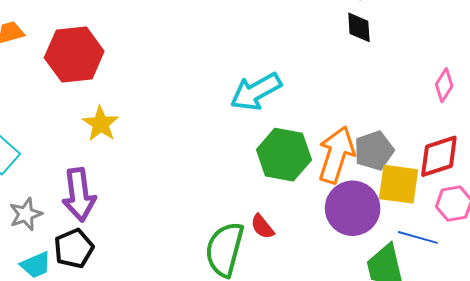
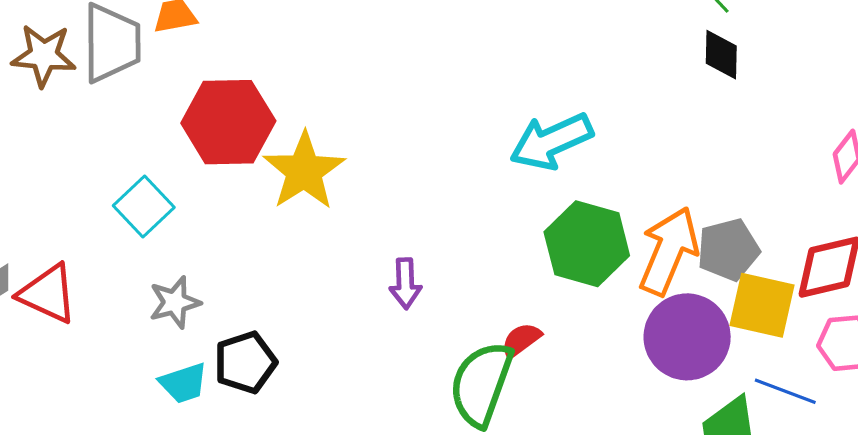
red hexagon: (74, 55) -> (228, 122), moved
yellow star: (101, 124) -> (304, 171), size x1.4
purple arrow: (79, 195) -> (405, 283), moved, size x0.6
red semicircle: (262, 227) -> (521, 340), moved, turned 88

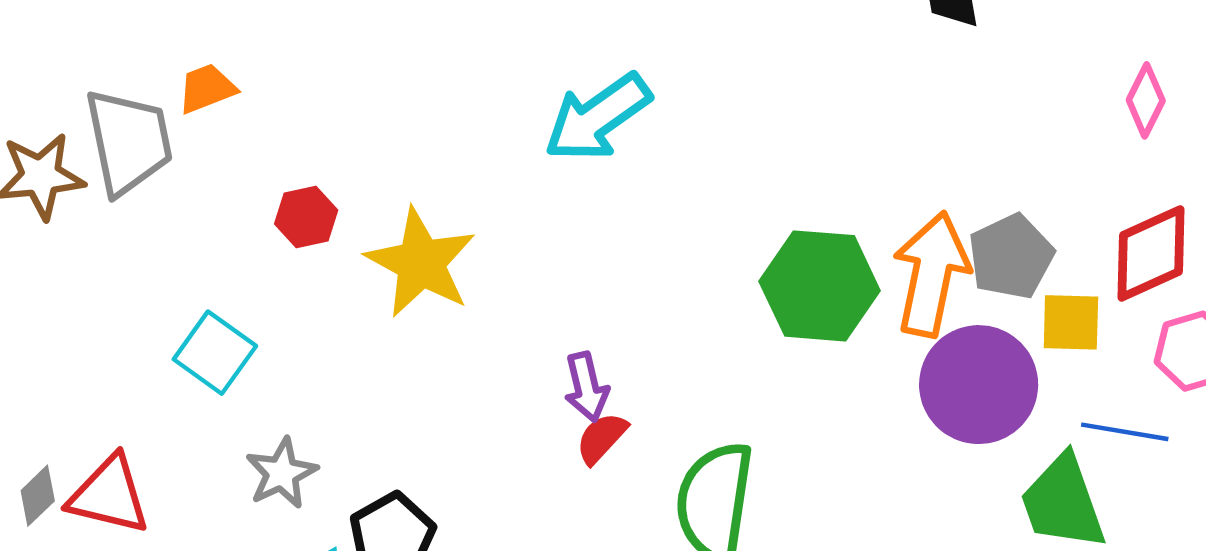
red hexagon: (228, 122) -> (306, 217), size x0.5
cyan arrow: (551, 141) -> (598, 117), moved
yellow square: (762, 305) -> (1071, 322), size x0.7
red semicircle: (521, 340) -> (602, 438), moved

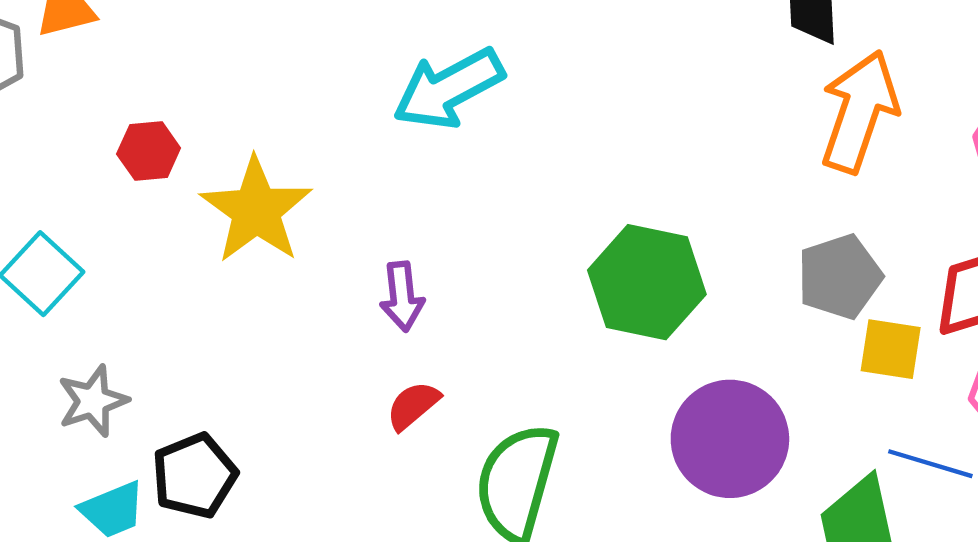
orange arrow: (931, 274) -> (859, 112), moved
purple circle: (979, 385) -> (730, 439), moved
purple arrow: (586, 387) -> (402, 296), moved

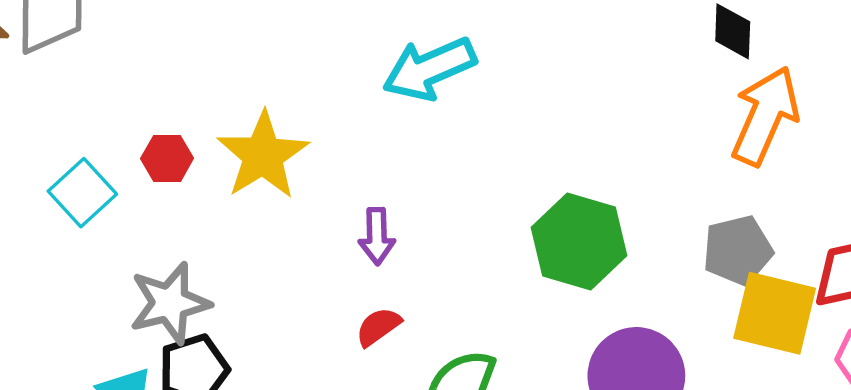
red hexagon: (149, 151) -> (167, 158), moved
yellow square: (891, 349) -> (775, 313), size x1.6
gray star: (93, 401) -> (170, 303), moved, size x1.4

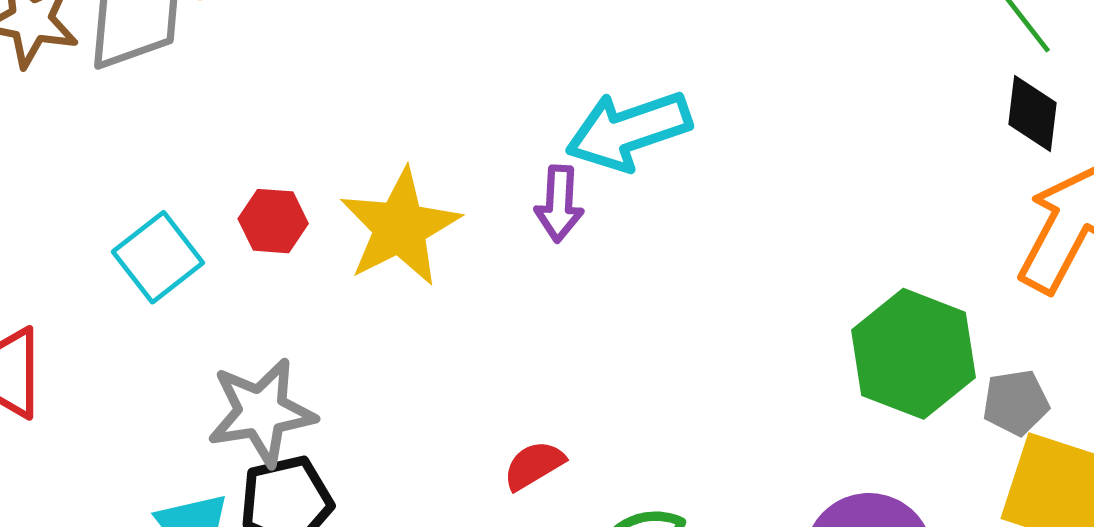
purple arrow: (377, 236) -> (559, 204), moved
green hexagon: (579, 241) -> (914, 354), moved
gray pentagon: (738, 250) -> (1016, 403), size x0.7

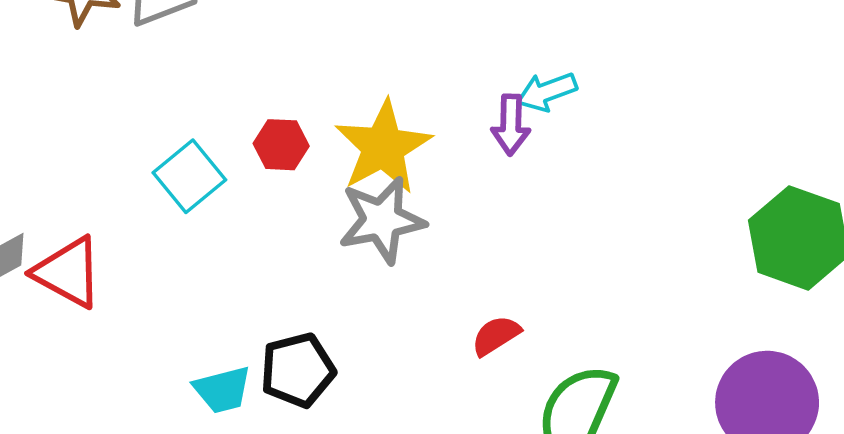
cyan arrow: (629, 131) -> (547, 92), moved, size x0.6
gray star: (261, 412) -> (382, 220), moved

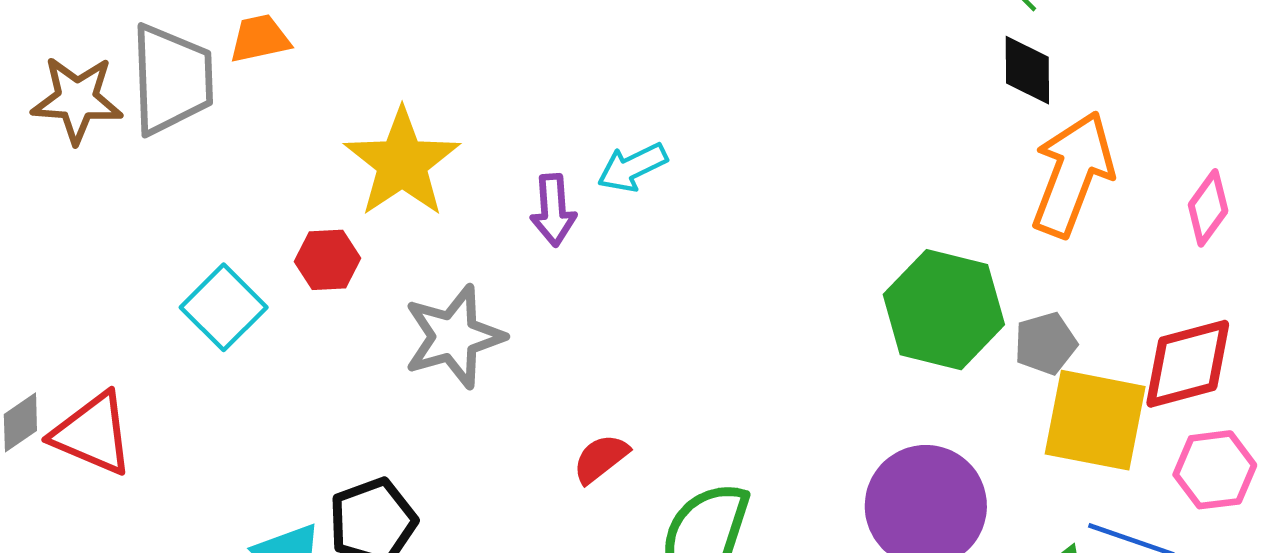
purple arrow: (511, 125) -> (553, 210), moved
yellow star: (383, 147) -> (402, 163), moved

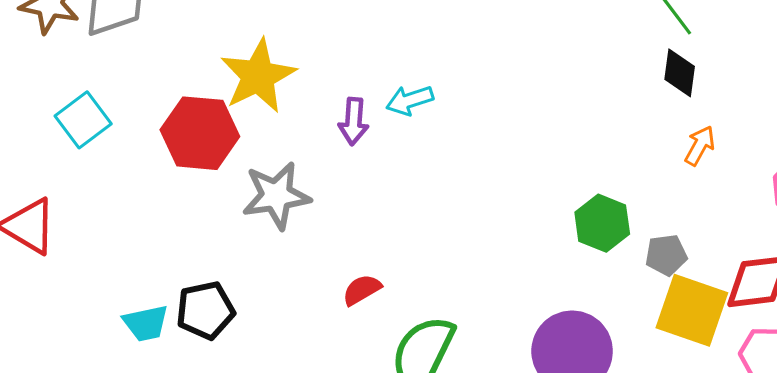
orange arrow: (1073, 174) -> (700, 146), size x0.5
red hexagon: (328, 260) -> (200, 133), size x1.8
cyan square: (224, 307) -> (83, 120), moved
green hexagon: (944, 310) -> (602, 223), size x0.7

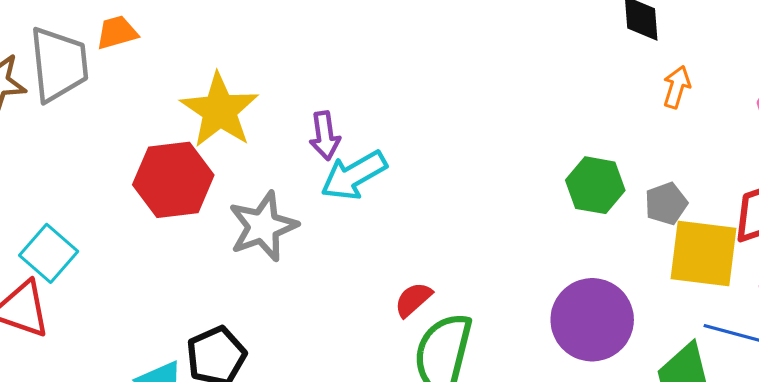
cyan arrow: (410, 100) -> (354, 175), moved, size x1.4
cyan square: (83, 120) -> (49, 253), moved
red semicircle: (362, 290) -> (413, 300), moved

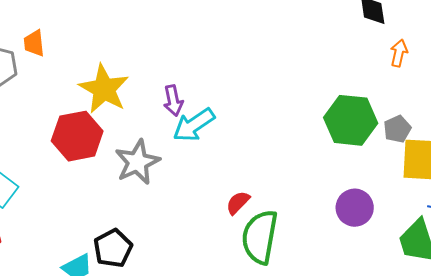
orange trapezoid: (117, 32) -> (34, 43), turned -76
green hexagon: (595, 185) -> (351, 120), size x1.4
purple circle: (592, 320) -> (355, 208), size x0.7

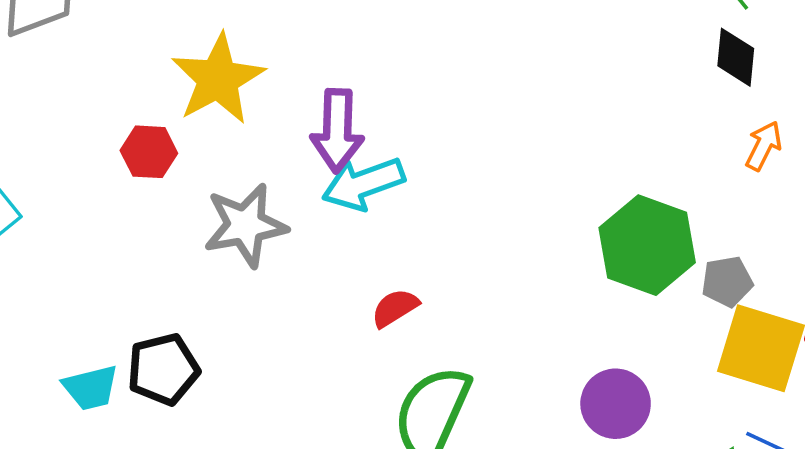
purple arrow: (173, 101) -> (337, 131), size x1.4
red hexagon: (77, 136) -> (149, 152), size x0.6
red semicircle: (238, 203) -> (395, 308), moved

